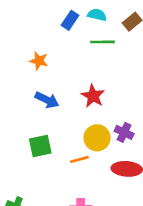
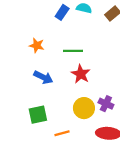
green line: (102, 42) -> (73, 51), moved
orange line: (79, 159) -> (62, 133), moved

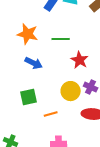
orange star: (37, 45) -> (28, 34), size x1.5
red star: (81, 74) -> (80, 60), moved

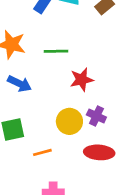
red star: (80, 60) -> (82, 80), turned 30

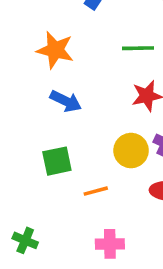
green line: (56, 51) -> (138, 48), moved

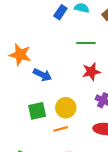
orange star: (55, 50) -> (20, 55), moved
yellow circle: (131, 151) -> (66, 108), moved

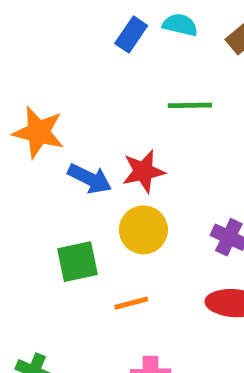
red star: (91, 72) -> (143, 171), moved
yellow circle: (66, 108) -> (143, 230), moved

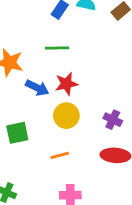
green line: (190, 105) -> (57, 48), moved
green square: (78, 262) -> (17, 133), moved

